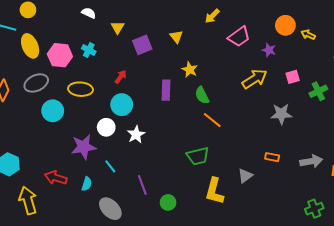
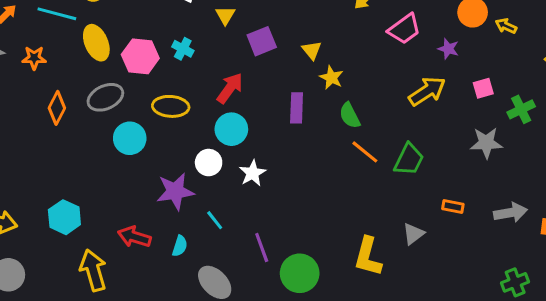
yellow triangle: (176, 37) -> (312, 50), moved
red arrow: (121, 77) -> (230, 88), size x1.5
gray star: (281, 114) -> (486, 143), moved
green trapezoid: (198, 156) -> (409, 159), moved, turned -50
green circle: (168, 202) -> (300, 273), size x1.6

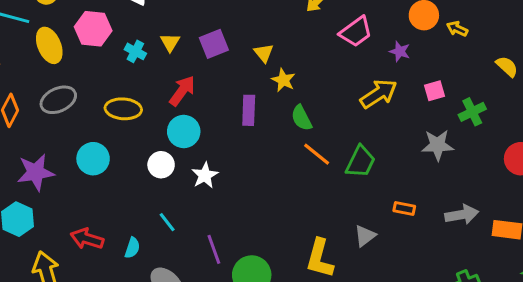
yellow triangle: (225, 15) -> (170, 42), moved
pink hexagon: (140, 56) -> (93, 29), moved
cyan circle: (130, 138) -> (93, 159), moved
purple star: (175, 191) -> (36, 172), moved

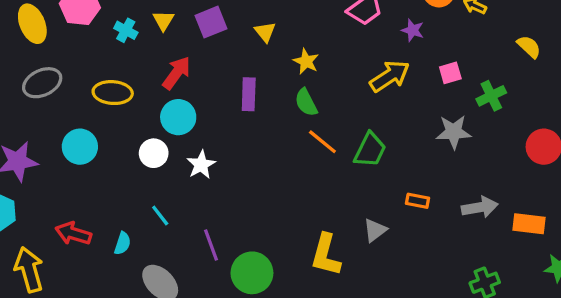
yellow star: (283, 80) -> (306, 61), moved

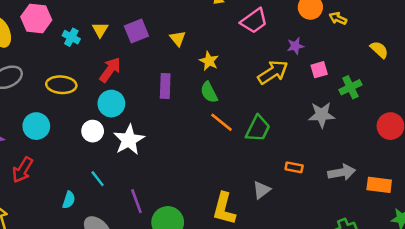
purple star: (413, 30) -> (295, 46), moved, turned -30
white star: (201, 165) -> (129, 140), size x1.4
red arrow: (73, 234) -> (23, 170), moved, turned -76

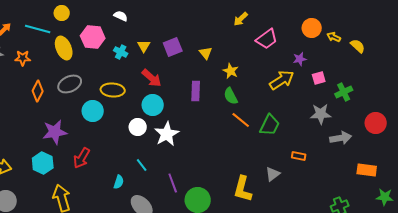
yellow semicircle: (379, 50) -> (358, 46), moved
red arrow: (110, 70) -> (152, 78), turned 95
cyan circle: (36, 126) -> (93, 111), moved
gray arrow: (342, 172) -> (341, 138), moved

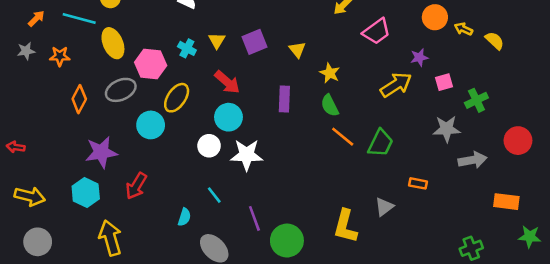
pink hexagon: (93, 37) -> (151, 64), moved
yellow ellipse: (113, 90) -> (177, 98), turned -60
white star: (167, 134) -> (247, 155), turned 30

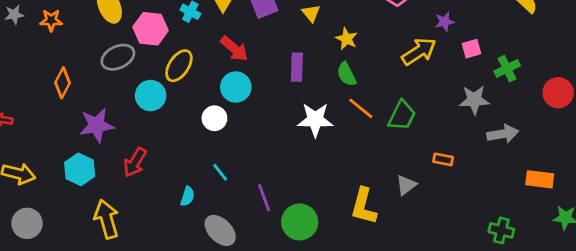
orange diamond: (79, 99) -> (63, 83), moved
red circle: (518, 141) -> (558, 93), moved
white star: (247, 155) -> (315, 120), moved
green cross: (471, 248) -> (501, 230), turned 35

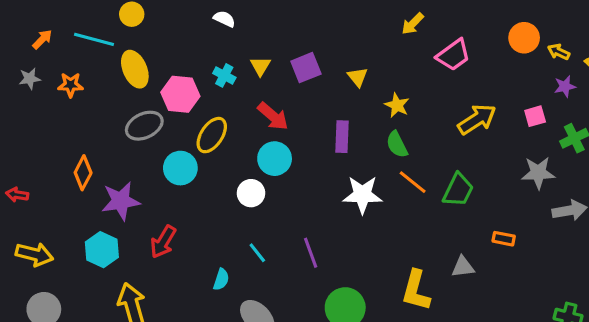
purple star: (445, 22) -> (565, 86), moved
orange diamond: (63, 83) -> (83, 173), moved
gray triangle: (406, 185) -> (463, 267), turned 30
purple line: (264, 198) -> (311, 253), moved

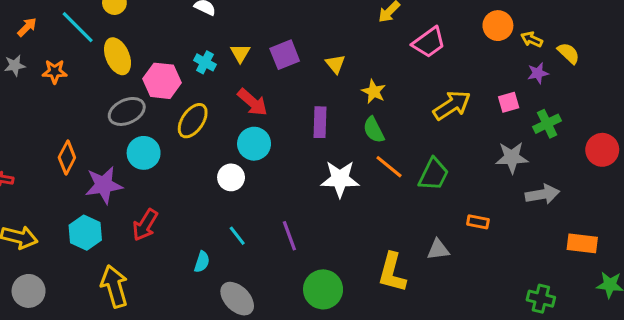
cyan line: (94, 39) -> (78, 27), turned 30
cyan circle: (180, 168) -> (144, 153), moved

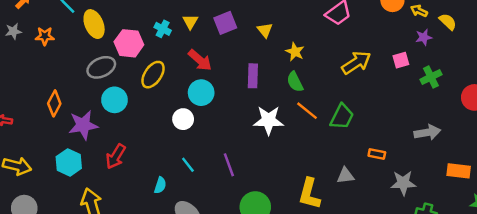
gray star: (512, 157) -> (403, 183), moved

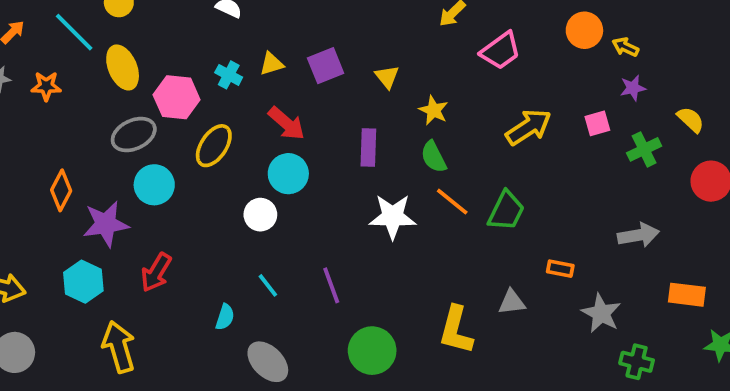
yellow triangle: (190, 22) -> (272, 64), turned 42
yellow semicircle: (448, 22) -> (691, 120), moved
gray star: (403, 183) -> (601, 313), turned 30

